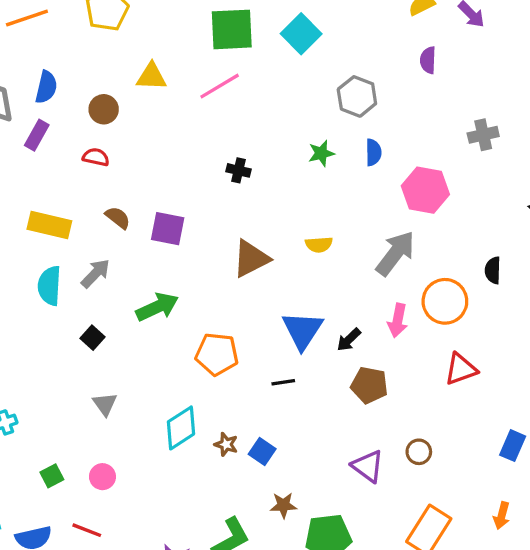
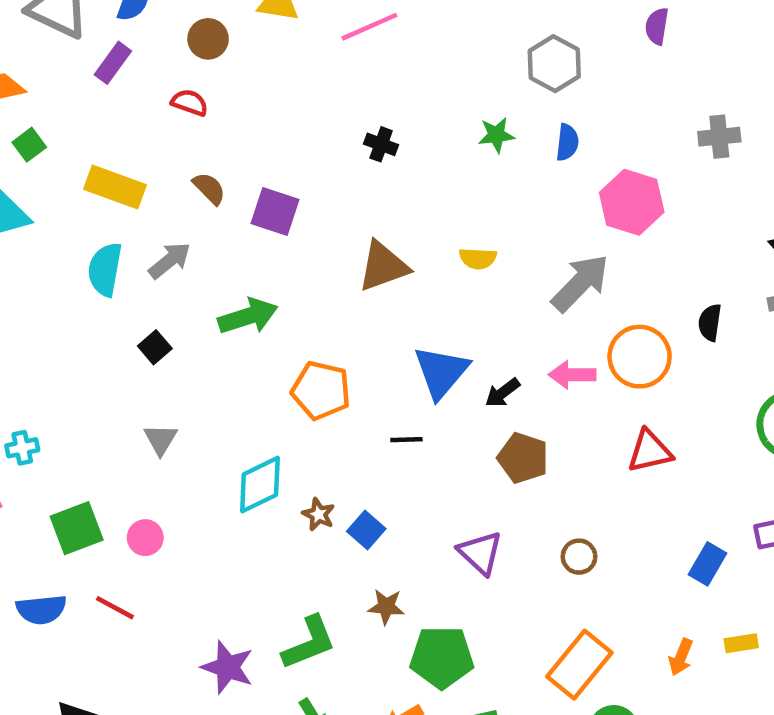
pink arrow: (398, 320) -> (572, 375), turned 72
purple triangle: (368, 466) -> (480, 553), moved
green square: (52, 476) -> (77, 528), size x1.6

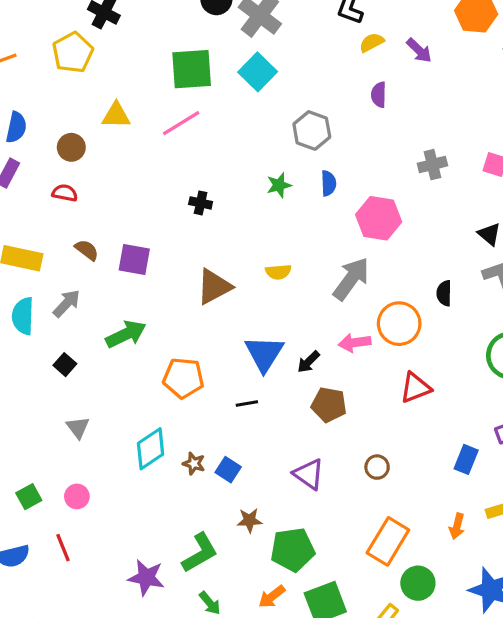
green square: (77, 528) -> (29, 497), size x0.7
red line: (115, 608) -> (63, 548), turned 48

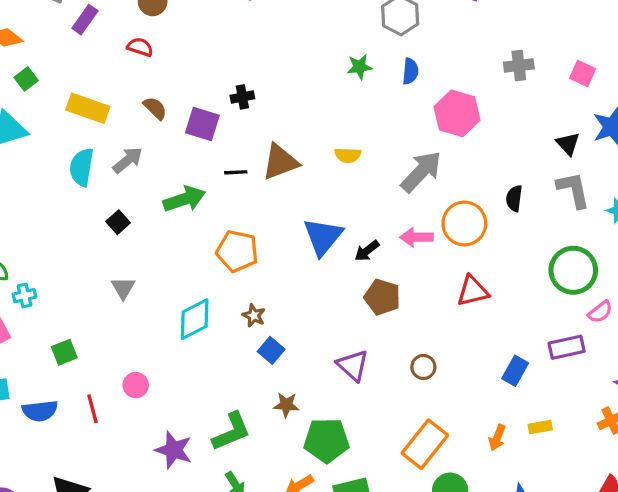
black cross: (201, 203) -> (242, 97), moved, turned -30
black line: (247, 403) -> (236, 172), moved
brown star: (194, 464) -> (254, 316), moved
pink circle: (77, 496) -> (136, 385), moved

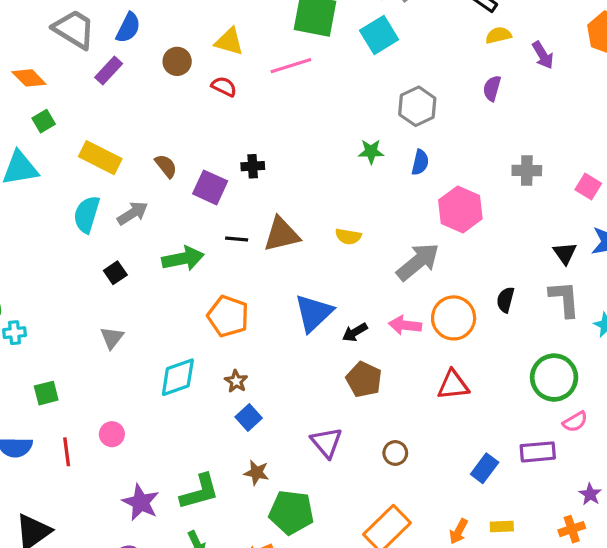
red semicircle: (140, 47) -> (224, 87), moved

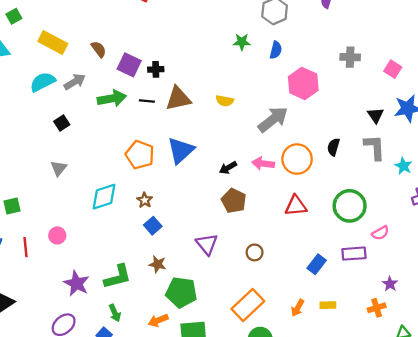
black cross: (253, 166) -> (156, 69), moved
cyan semicircle: (87, 214) -> (43, 82), turned 45
green arrow: (183, 259) -> (112, 98), moved
blue triangle: (314, 313) -> (181, 150), moved
green circle: (554, 378) -> (350, 206), moved

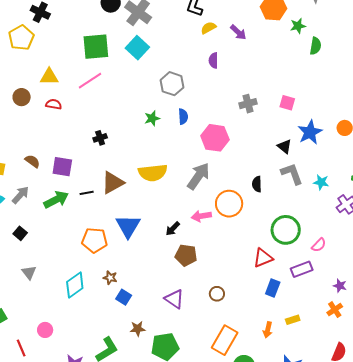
black cross: (156, 69) -> (100, 138), moved
yellow semicircle: (225, 101) -> (153, 173), size x1.8
red triangle: (296, 206) -> (263, 258), moved

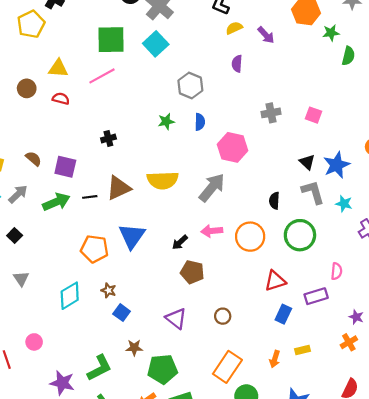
blue star: (310, 132) -> (337, 165), moved
orange circle: (229, 204) -> (250, 237), moved
green circle: (286, 230) -> (300, 235), moved
pink semicircle: (319, 245) -> (337, 271), turned -42

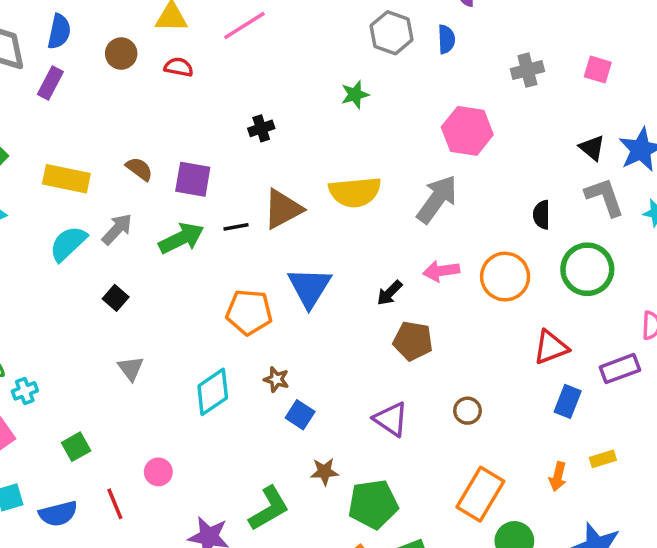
blue semicircle: (200, 122) -> (446, 39), moved

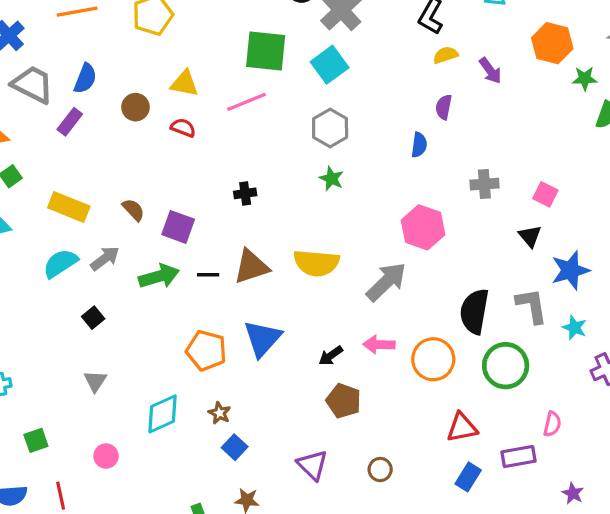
gray hexagon: (391, 33) -> (330, 128), moved
green star: (355, 95) -> (331, 179), turned 30
black triangle: (592, 148) -> (530, 236), moved
black semicircle: (542, 215) -> (474, 311), size x1.8
pink circle: (158, 472) -> (106, 456), moved

